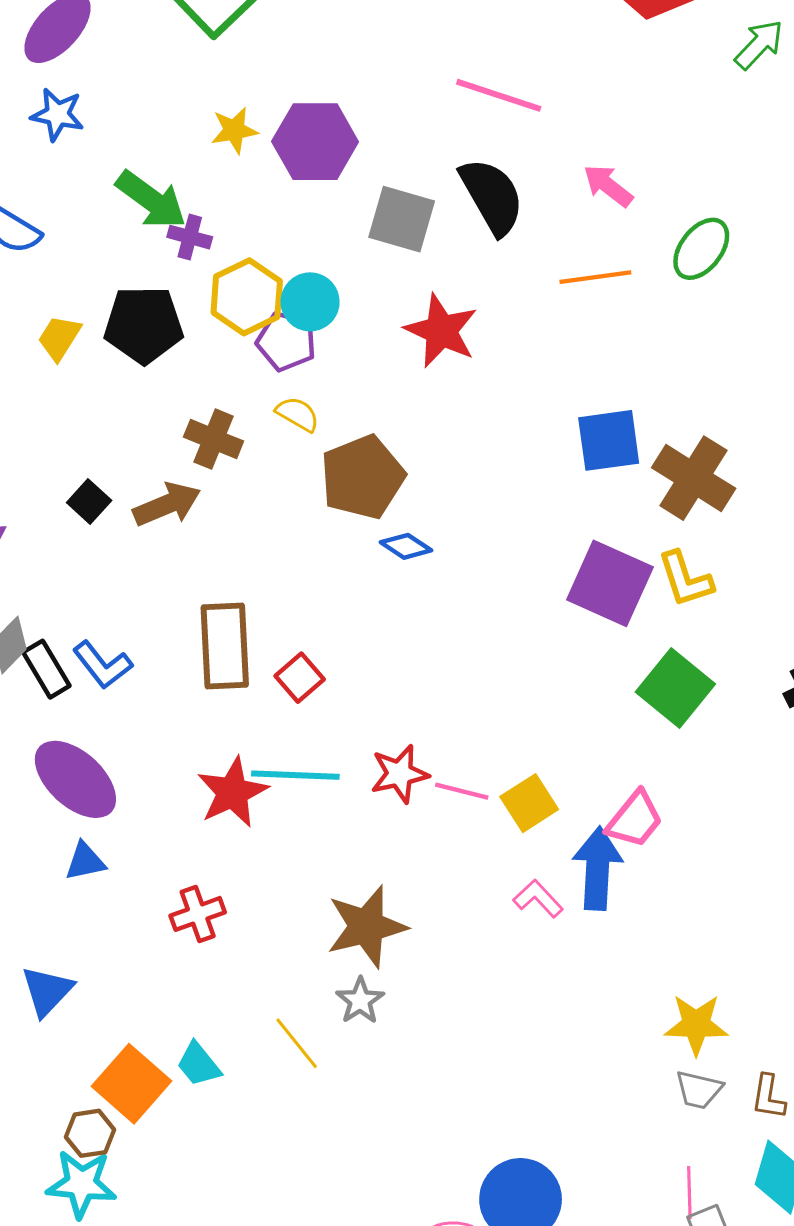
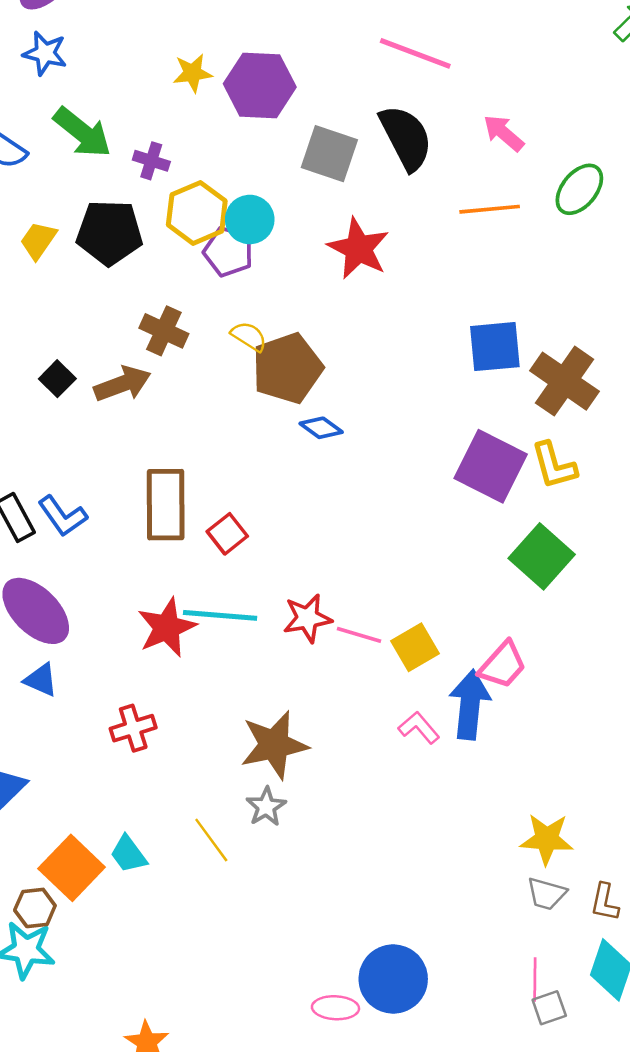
green arrow: (151, 200) -> (82, 132), moved
yellow semicircle: (298, 414) -> (249, 336), moved
blue triangle: (85, 861) -> (41, 680), turned 33

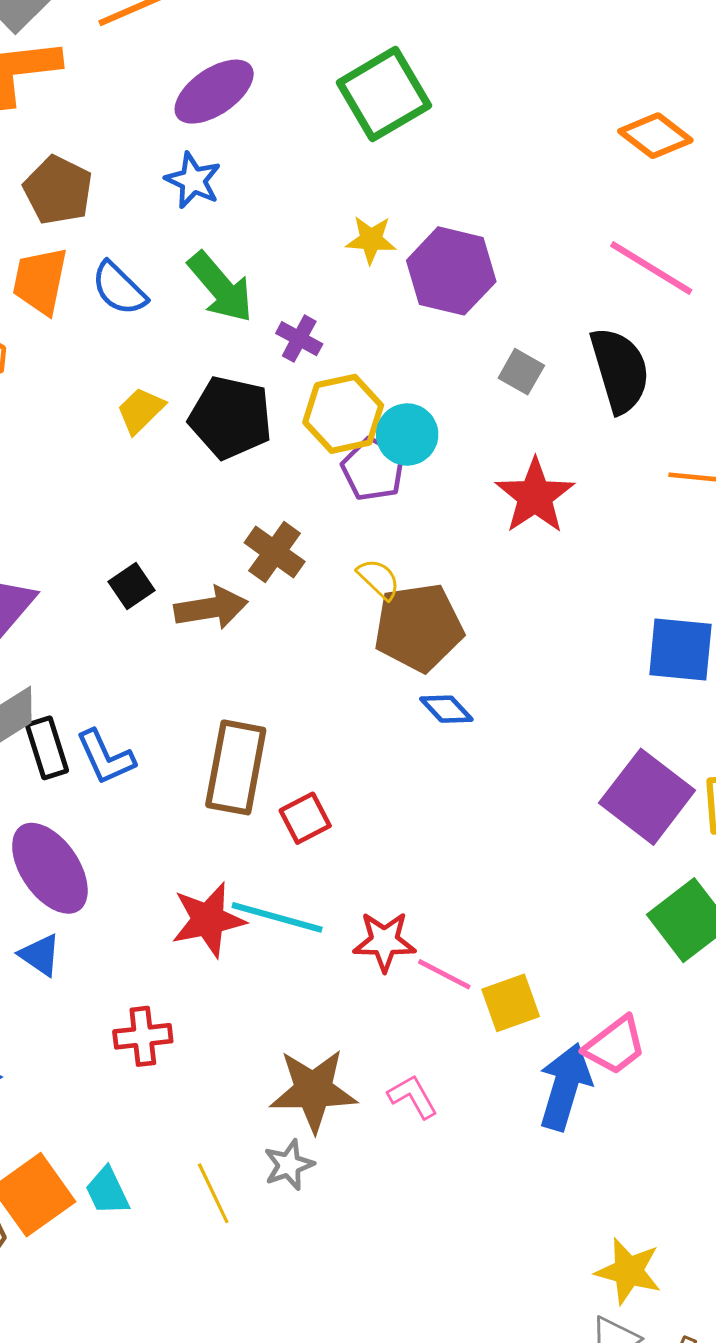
gray square: (329, 154) -> (521, 372), size x0.6
pink L-shape: (419, 728) -> (413, 1097), moved

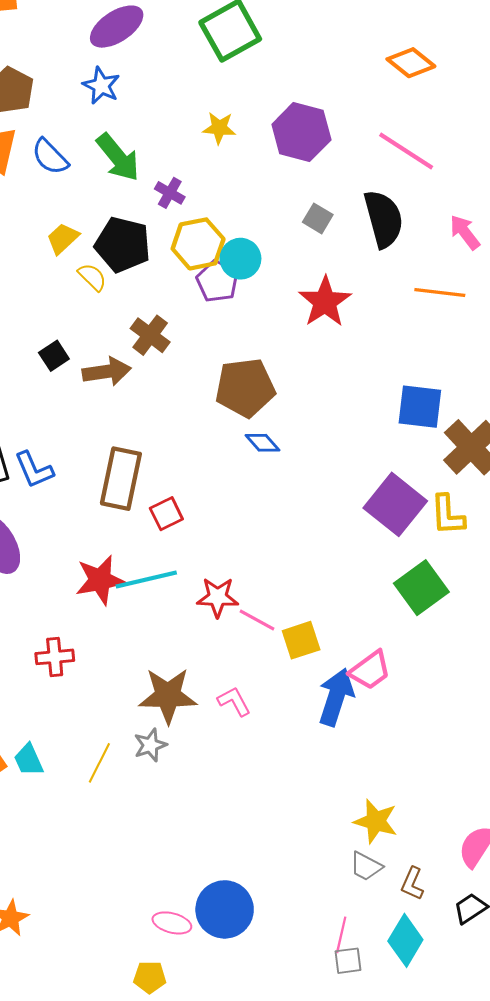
purple hexagon: (451, 271) -> (301, 132), moved
yellow semicircle: (379, 579) -> (92, 277), moved
cyan line: (277, 917) -> (146, 579), turned -30
yellow line: (213, 1193) -> (99, 763), turned 51

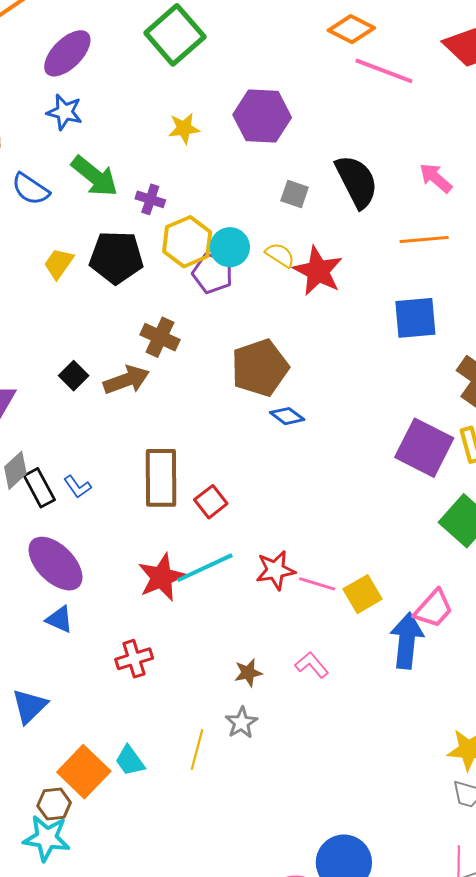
pink line: (406, 151) -> (384, 71), moved
yellow semicircle: (92, 277) -> (280, 255), moved
blue square: (420, 407) -> (415, 318), moved
blue L-shape: (34, 470) -> (77, 487), size x0.7
brown star: (168, 696) -> (248, 673), size x0.5

